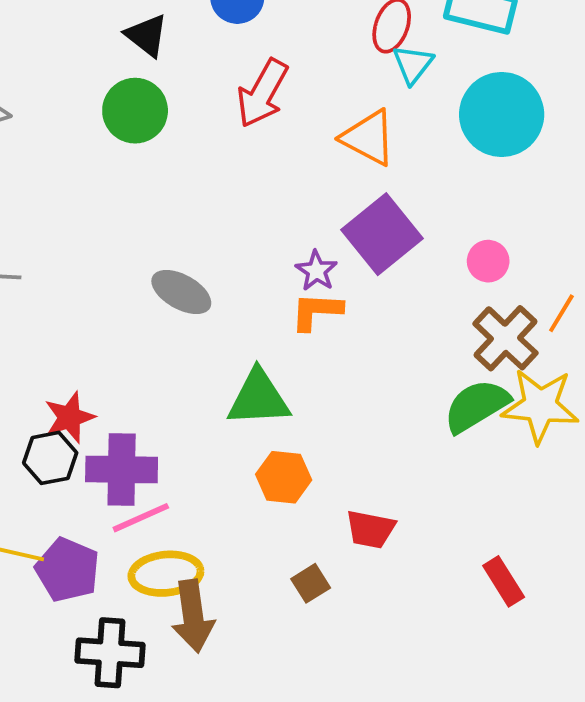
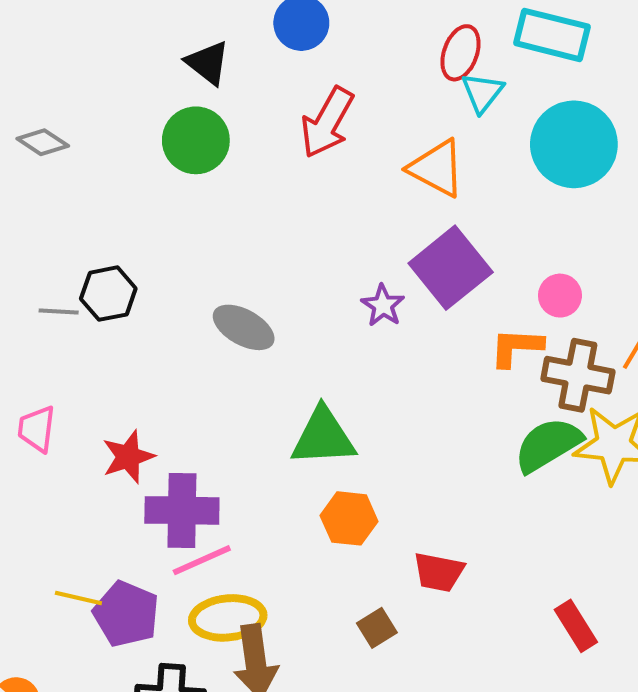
orange L-shape: (316, 311) -> (516, 347), moved
brown cross: (505, 338) -> (578, 375), turned -32
black hexagon: (50, 458) -> (108, 294), moved

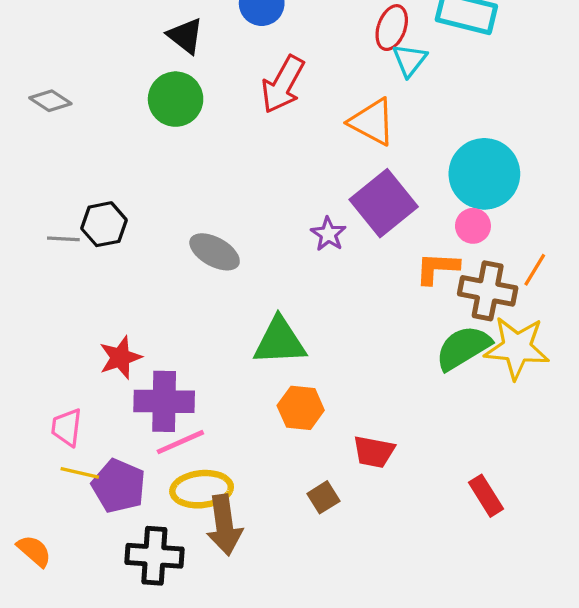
cyan circle: (574, 144) -> (484, 174), moved
pink trapezoid: (37, 429) -> (67, 427), moved

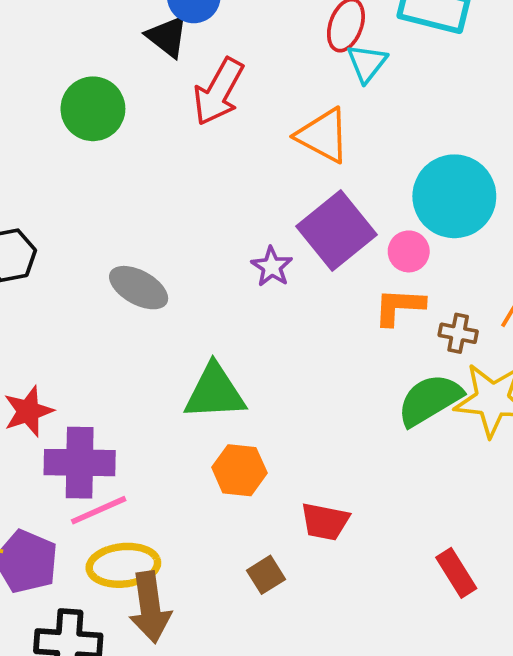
black triangle: (185, 36) -> (167, 37), moved
pink circle: (473, 226) -> (409, 251), moved
brown cross: (488, 291) -> (458, 333), size x0.6

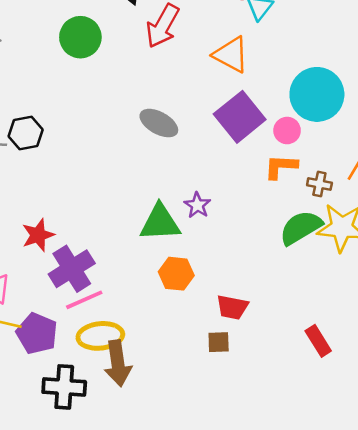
purple star: (272, 267) -> (197, 205), moved
gray ellipse: (139, 288) -> (159, 123), moved
purple cross: (80, 463) -> (72, 269), turned -33
brown square: (266, 575) -> (219, 342), moved, turned 30

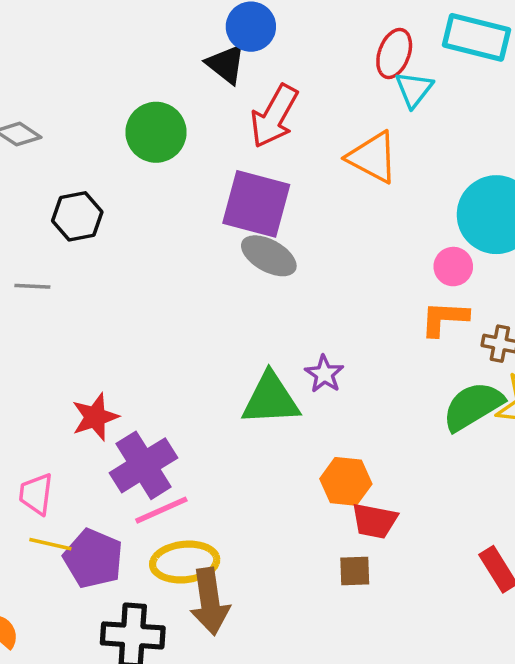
purple square: (240, 117) -> (256, 204), moved, turned -36
black hexagon: (26, 133) -> (77, 216), moved
orange hexagon: (176, 274) -> (346, 481), moved

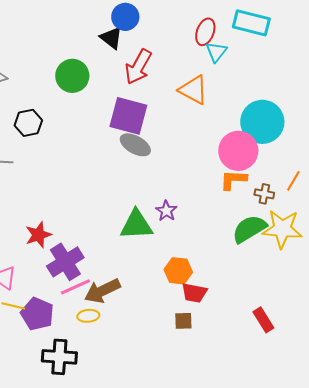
pink circle: (453, 267) -> (238, 151), size x1.8
yellow ellipse: (185, 562) -> (88, 316), size x0.6
brown arrow: (210, 601) -> (102, 291), moved, turned 72

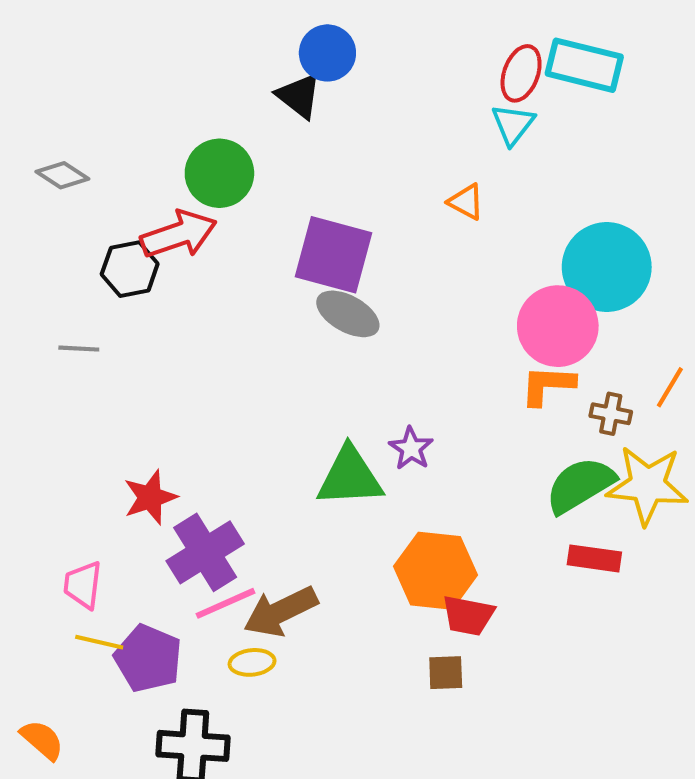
red ellipse: (205, 32) -> (521, 73), moved
red arrow: (138, 67) -> (179, 234), moved, turned -138
orange triangle: (193, 90) -> (466, 202), size x0.6
orange hexagon: (178, 271) -> (435, 571), size x1.4
red rectangle: (263, 320) -> (594, 558), moved, turned -50

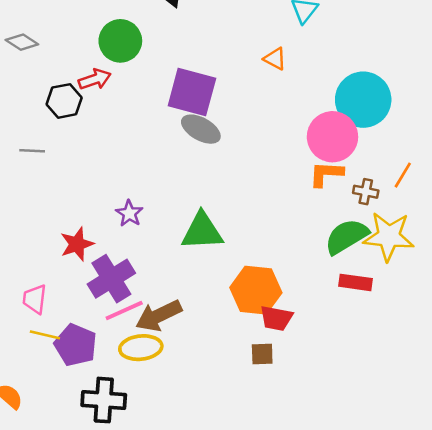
red arrow: (179, 234) -> (95, 79), size x0.7
purple star: (411, 448) -> (129, 213), moved
yellow ellipse: (252, 662) -> (141, 348), size x1.5

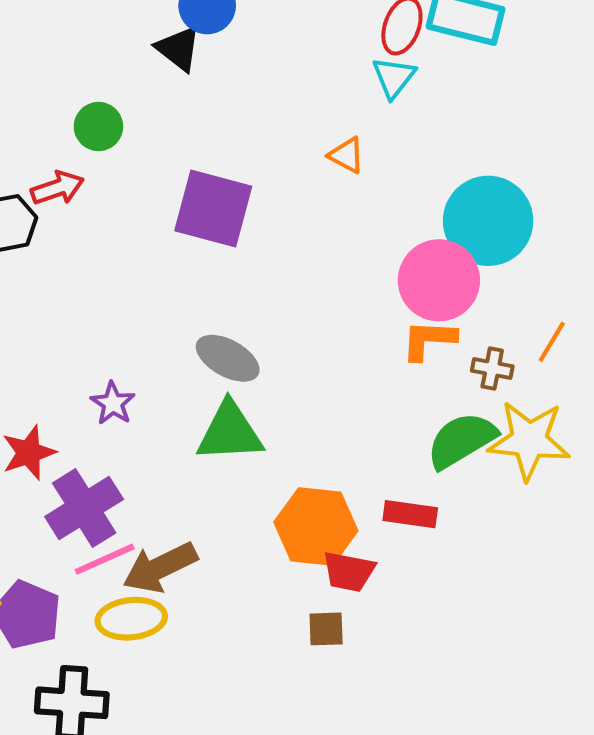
green circle: (120, 41) -> (98, 127), size x0.7
gray ellipse: (201, 129) -> (228, 358), moved
red rectangle: (356, 282) -> (410, 514), moved

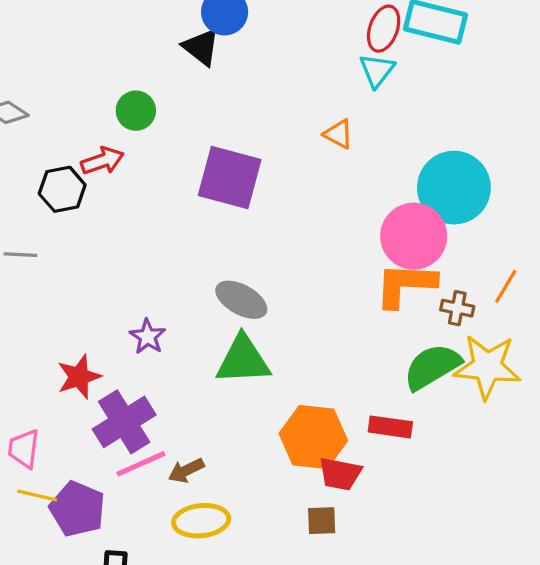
orange L-shape: (429, 340) -> (405, 285), size x1.4
brown arrow: (160, 567) -> (186, 470), size x0.6
yellow ellipse: (131, 619) -> (201, 521), moved

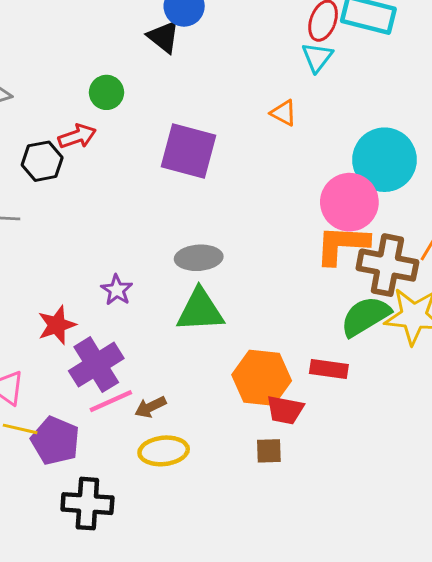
gray ellipse: (241, 300) -> (199, 258), turned -33
brown cross: (457, 308) -> (387, 265), size x2.0

